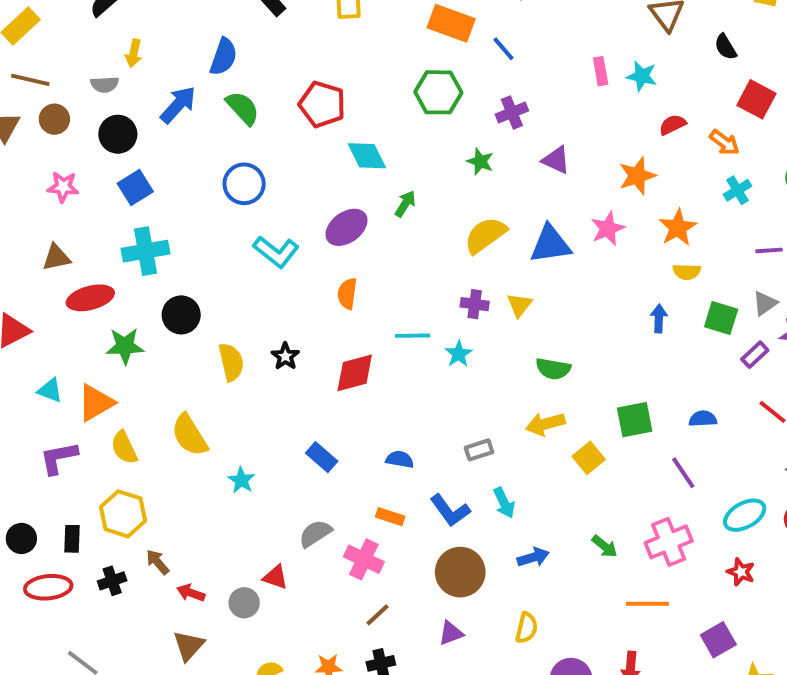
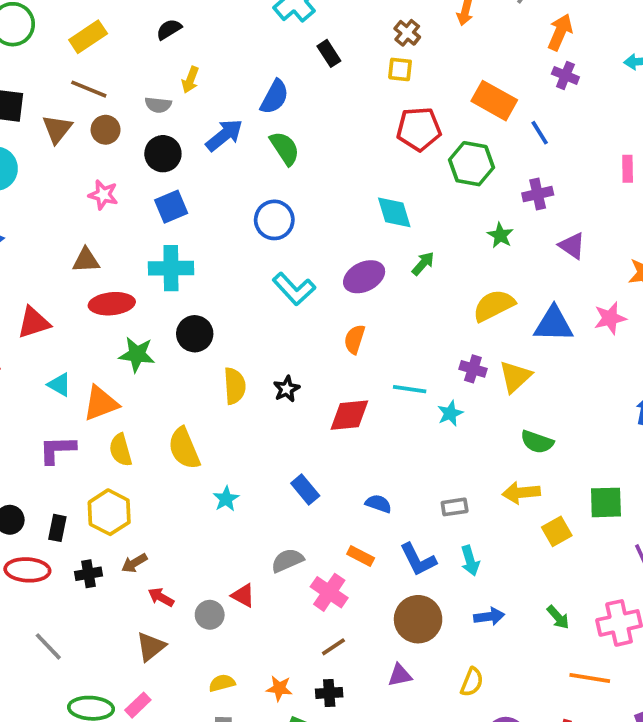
red pentagon: (322, 104) -> (419, 129), moved, turned -30
yellow triangle: (519, 305) -> (515, 377), size x1.4
brown arrow: (158, 562) -> (134, 563), turned -90

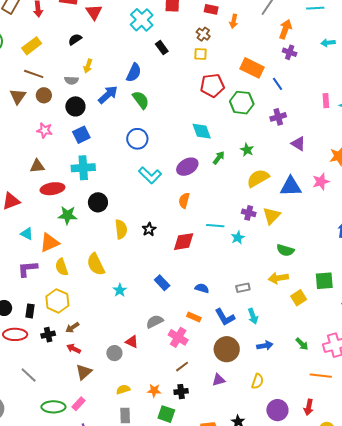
green star: (500, 235) -> (247, 150), moved
red arrow: (161, 597) -> (74, 349), moved

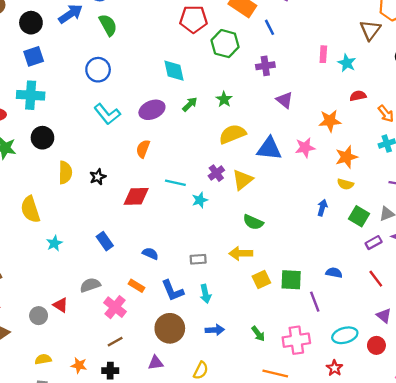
purple cross: (249, 213) -> (216, 173), turned 32
green square: (324, 281) -> (291, 280), moved

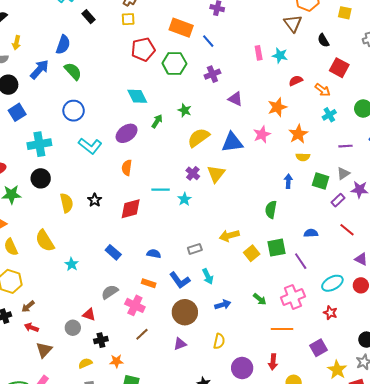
cyan cross: (31, 95) -> (39, 144), moved
green semicircle: (253, 222) -> (271, 210), moved, turned 90
black cross: (110, 371) -> (101, 340), moved

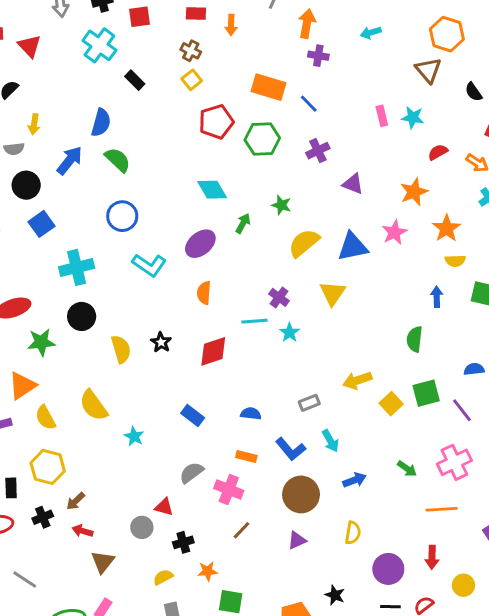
yellow square: (128, 19) -> (192, 80), turned -32
purple cross: (193, 173) -> (279, 297), moved

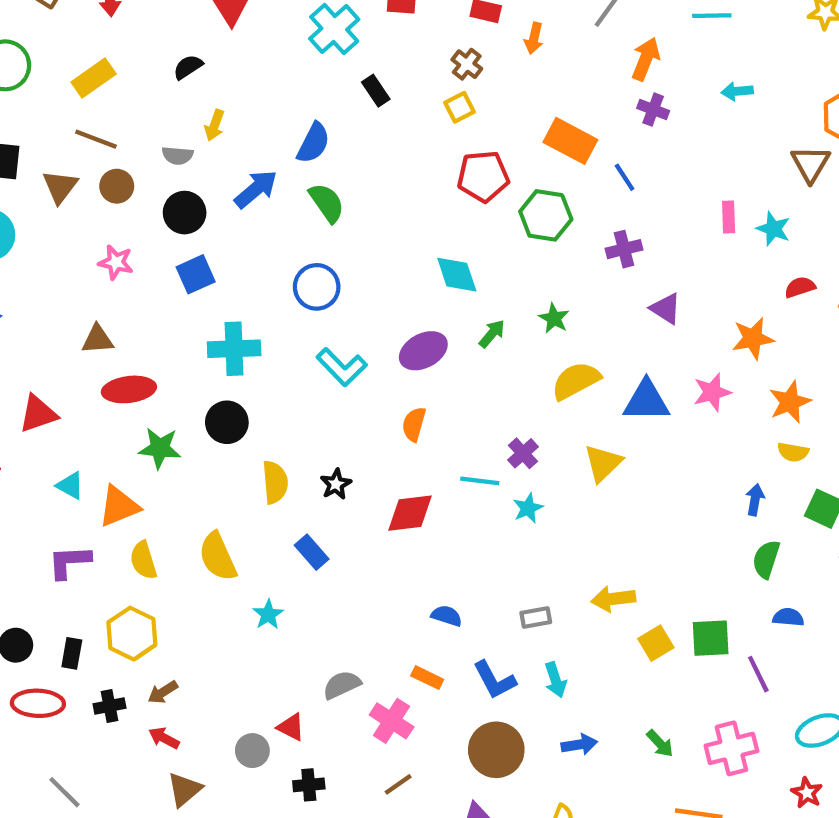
green semicircle: (415, 339) -> (766, 559), moved
blue rectangle: (193, 415) -> (312, 552), moved

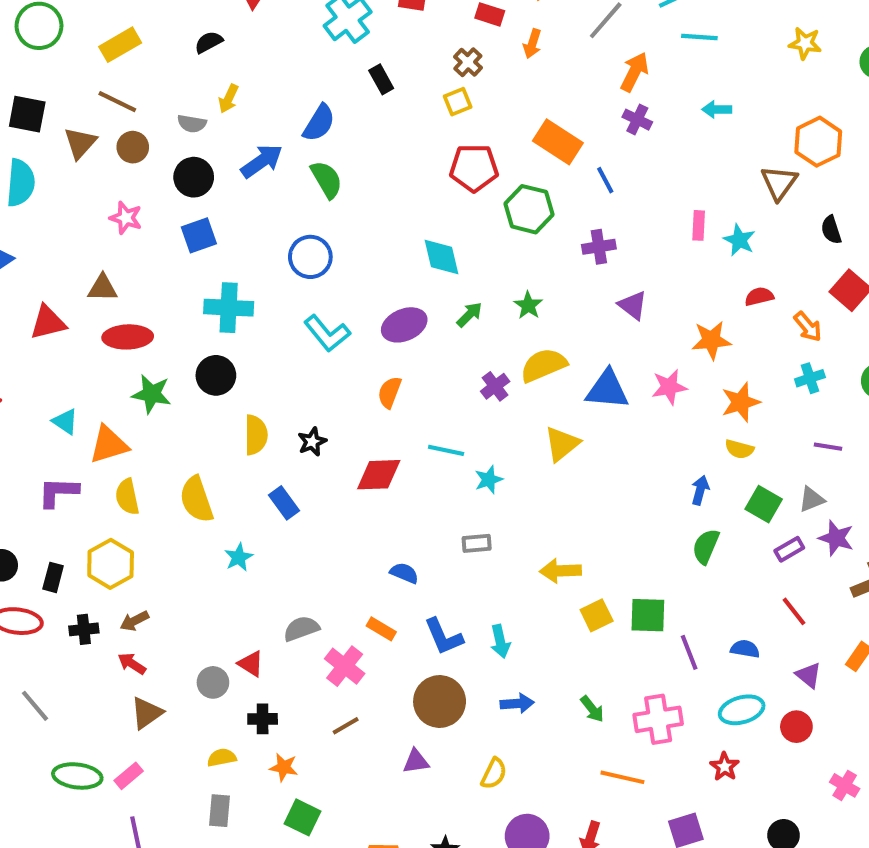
red triangle: (38, 414) -> (48, 322), moved
purple cross: (523, 453) -> (495, 386), moved
gray rectangle: (536, 617) -> (477, 543), moved
blue semicircle: (788, 617) -> (745, 649), moved

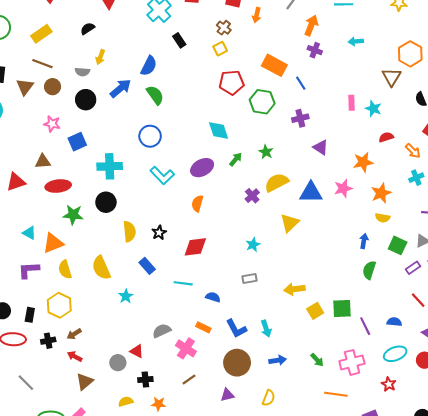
blue square: (199, 235) -> (77, 142), moved
cyan line: (446, 450) -> (183, 283), moved

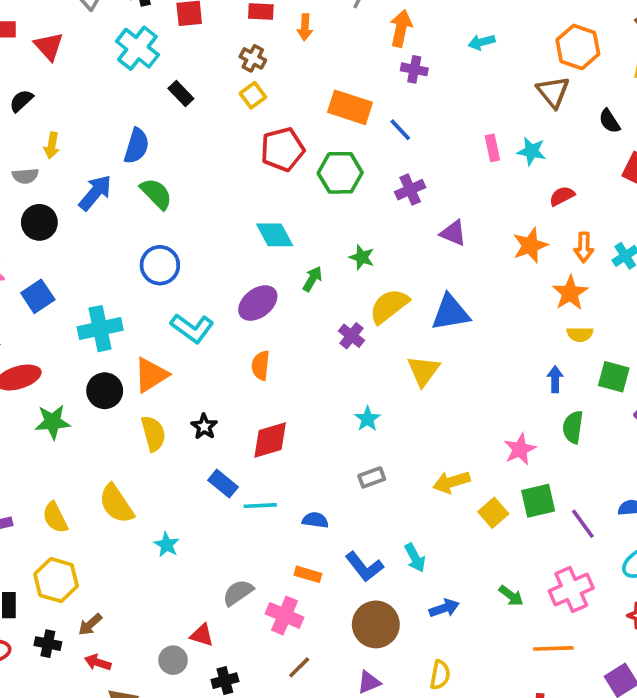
orange arrow: (413, 151) -> (584, 247), moved, turned 56
pink star: (343, 188) -> (520, 449), moved
orange triangle: (53, 243) -> (151, 375), moved
blue rectangle: (147, 266) -> (223, 484), moved
black cross: (48, 341) -> (48, 644), turned 32

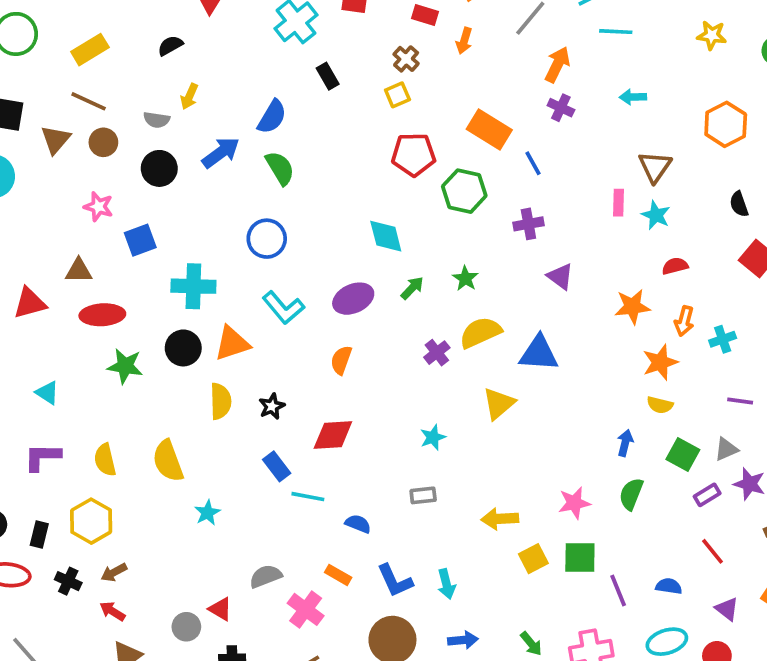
brown triangle: (553, 92) -> (655, 167), moved

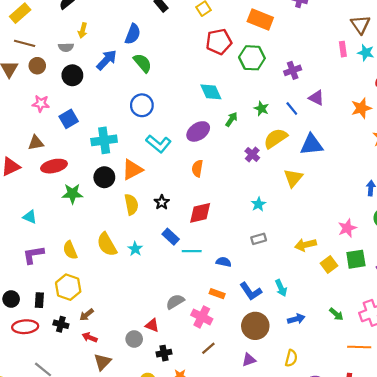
blue line: (533, 163) -> (292, 108), moved
cyan star: (207, 513) -> (135, 249), moved

